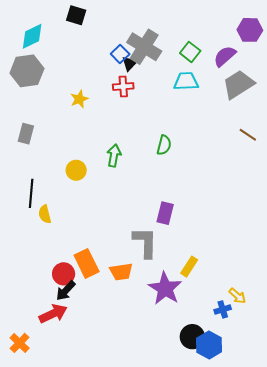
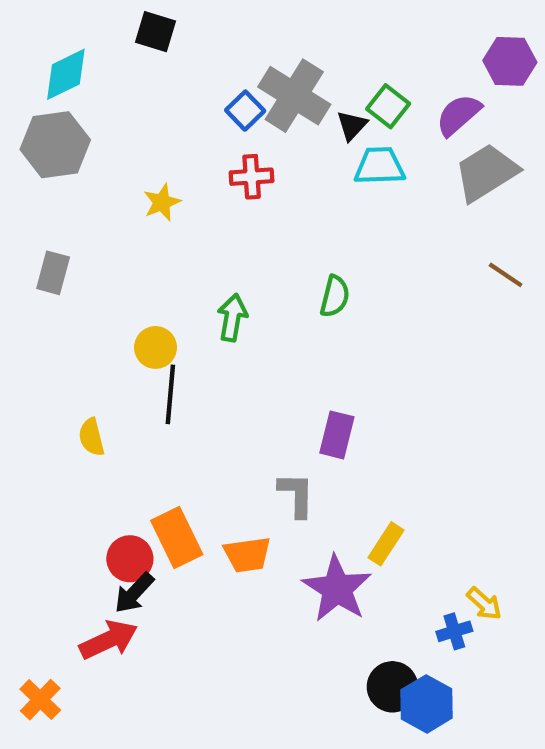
black triangle: (130, 63) -> (352, 125), moved
black line: (31, 193) -> (170, 394), moved
gray L-shape: (145, 242) -> (296, 495), size x0.7

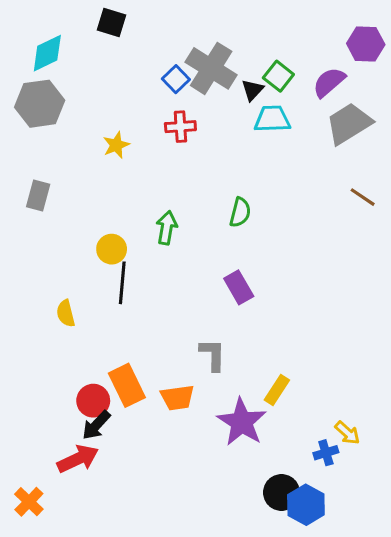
purple rectangle: (337, 435) -> (239, 287), moved, turned -44

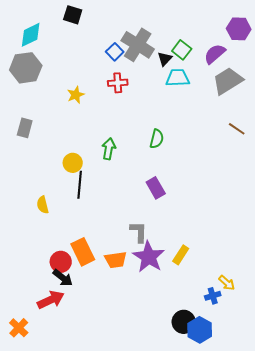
purple star: (242, 422) -> (149, 257), moved
black arrow: (96, 425) -> (63, 278), turned -95

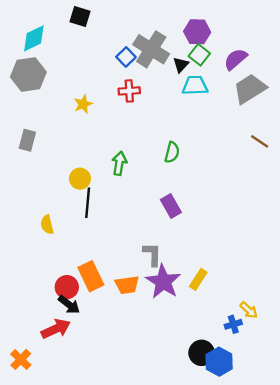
purple hexagon: (239, 29) -> (197, 32), moved

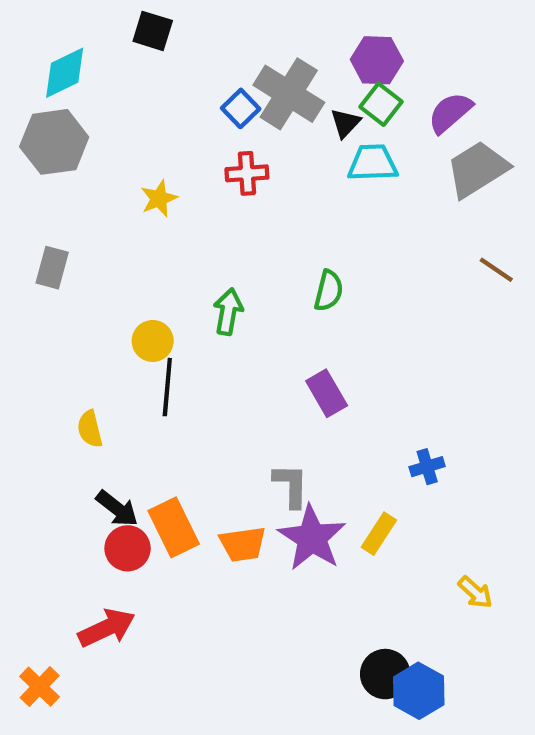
black arrow: (69, 305) -> (117, 509), moved
blue cross: (233, 324) -> (427, 467), moved

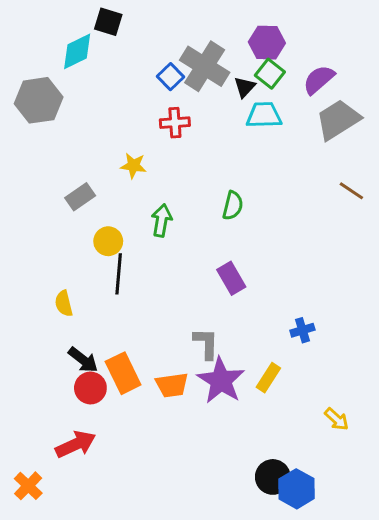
cyan diamond: (65, 73) -> (77, 51), moved
yellow star: (159, 199) -> (133, 166), moved, turned 30
gray rectangle: (52, 268) -> (80, 197), moved, turned 40

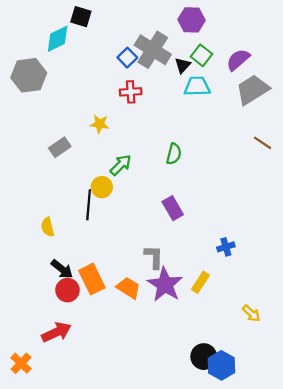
purple hexagon: (267, 43) -> (192, 20), moved
green arrow: (162, 220) -> (121, 165), turned 35
yellow circle: (108, 241) -> (102, 187), moved
orange trapezoid: (172, 385) -> (128, 288), turned -140

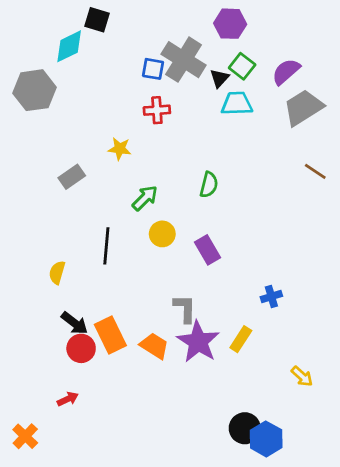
blue square: (127, 58) -> (153, 69), turned -36
yellow circle: (102, 187) -> (162, 234), moved
yellow semicircle: (48, 227) -> (57, 273), turned 30
red arrow: (56, 332) -> (68, 399), size x0.6

